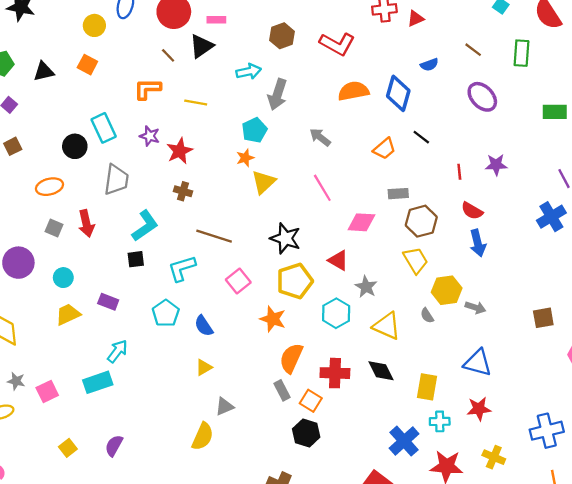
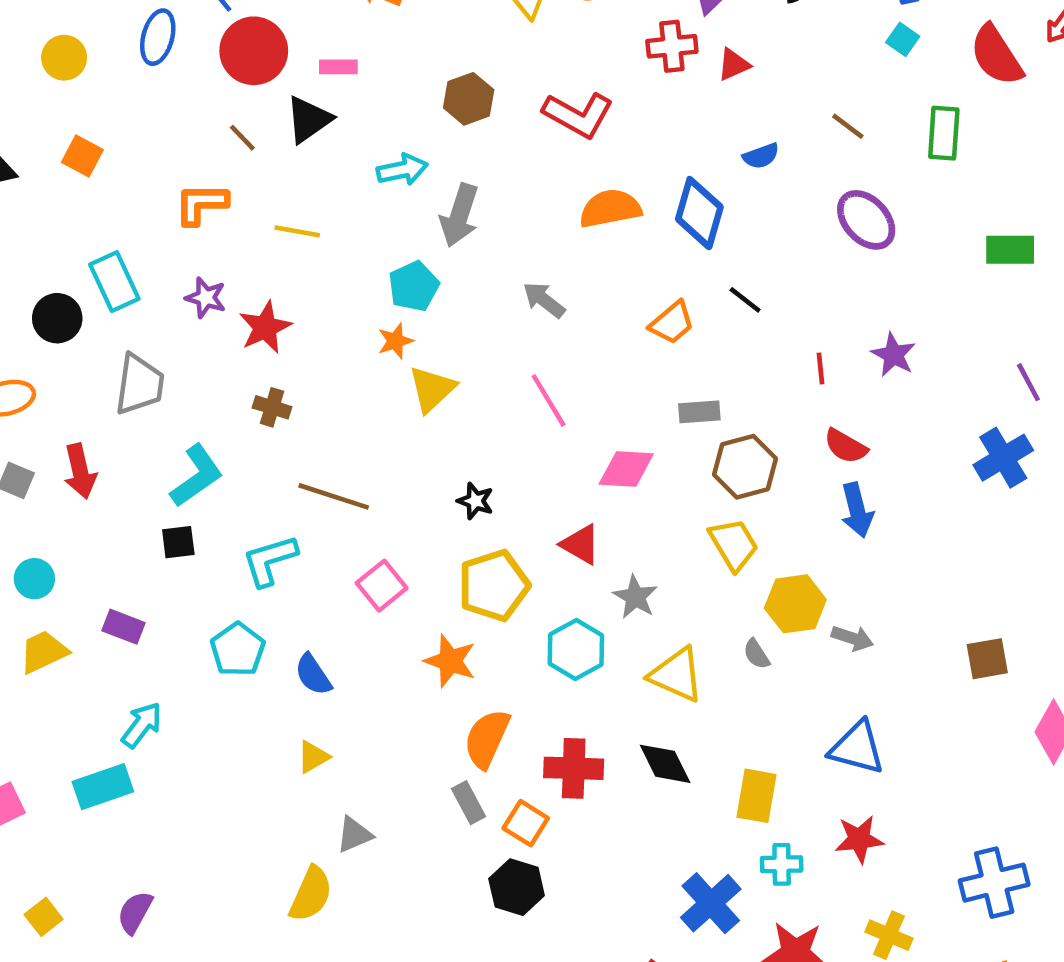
yellow circle: (94, 25) -> (64, 58), moved
purple star: (496, 165) -> (894, 355), turned 30
black star: (285, 238) -> (475, 501), size x0.6

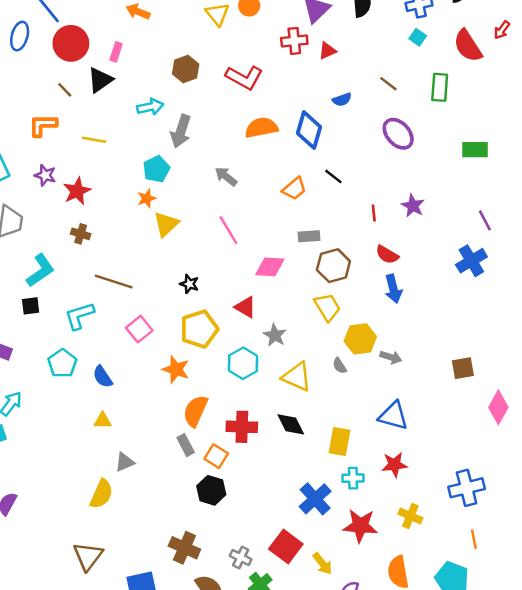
pink rectangle: (338, 67) -> (116, 52), turned -72
yellow triangle: (313, 757) -> (103, 421), turned 30

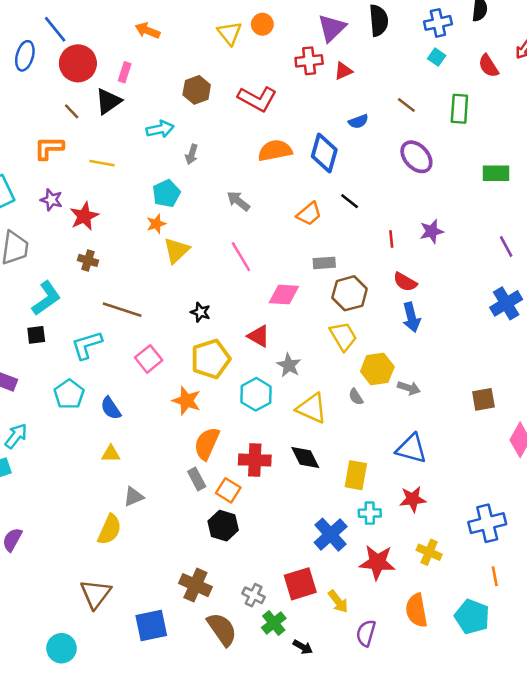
red semicircle: (468, 46) -> (488, 66), size x0.7
gray arrow: (181, 131) -> (192, 154), size x0.6
purple star: (413, 206) -> (432, 231), turned 30
blue cross: (471, 261) -> (506, 303), moved
red square: (286, 546) -> (300, 584), turned 36

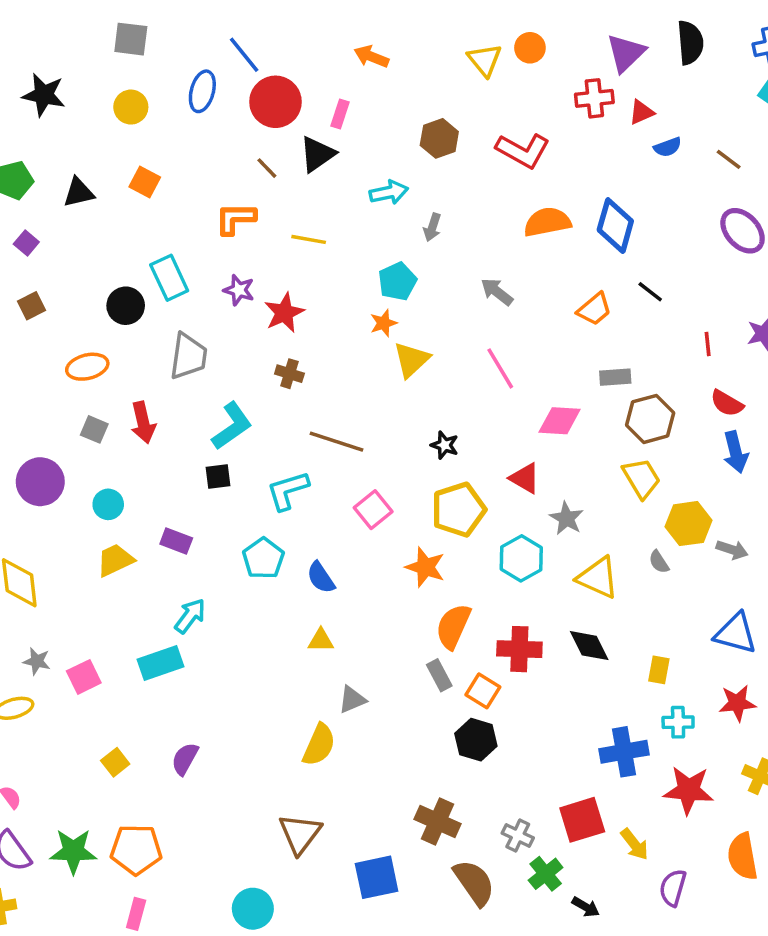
blue semicircle: (358, 121) -> (668, 147), moved
yellow rectangle: (356, 475) -> (659, 670), size x0.7
blue cross: (331, 535) -> (624, 752), turned 32

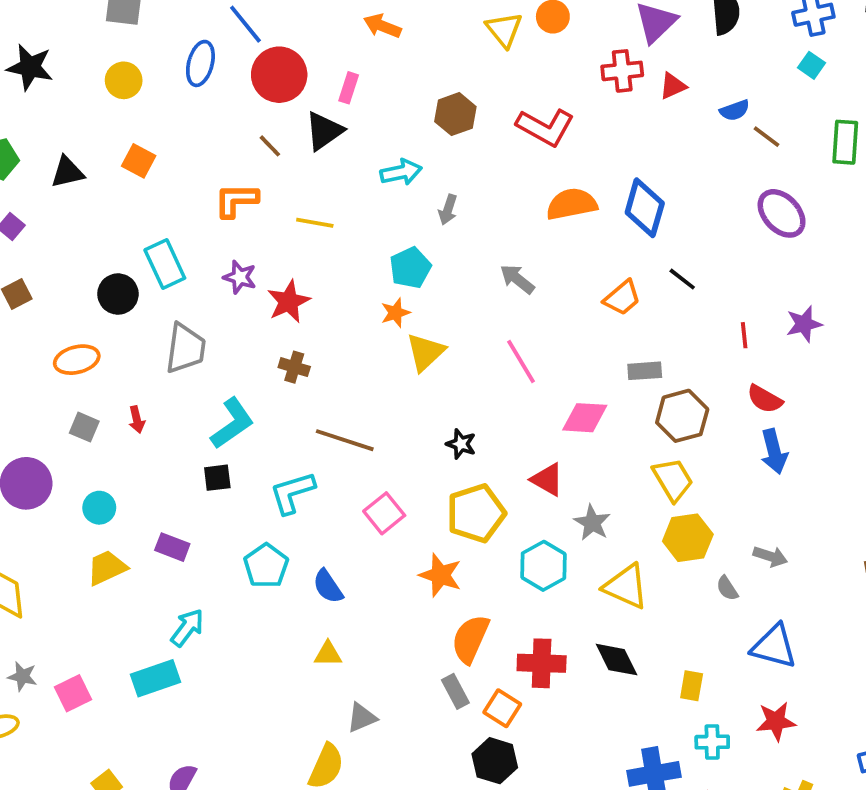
blue semicircle: (668, 147) -> (735, 110), moved
red arrow: (143, 422) -> (137, 420), size x0.6
yellow hexagon: (689, 524) -> (688, 538), moved
gray semicircle: (659, 562) -> (727, 588), moved

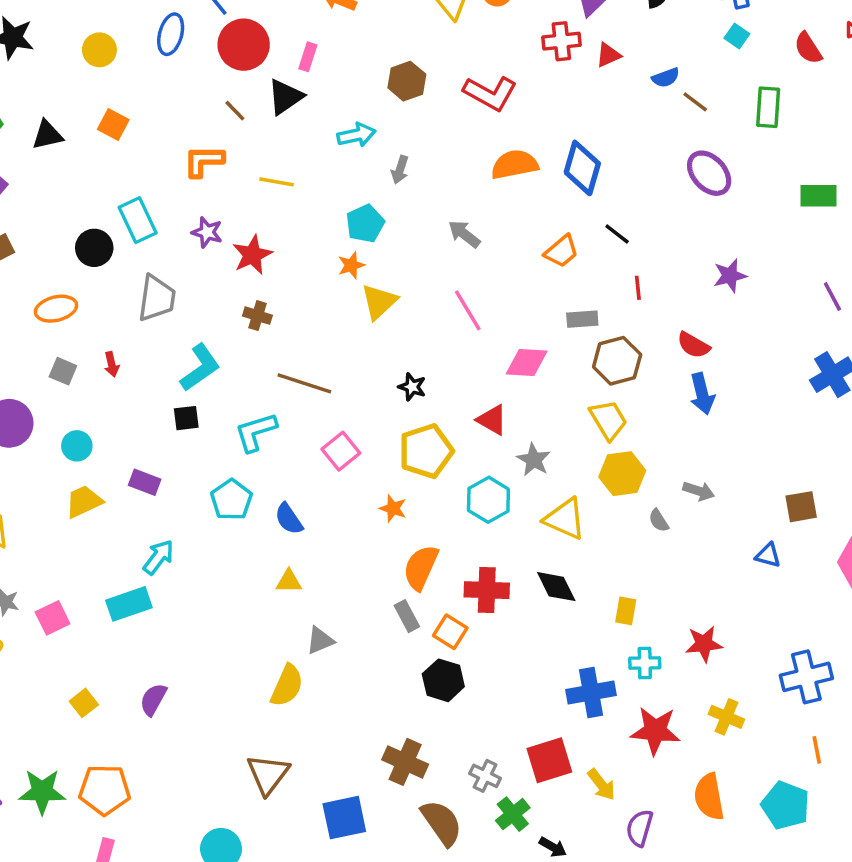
red line: (744, 335) -> (638, 288), moved
orange star: (440, 575) -> (393, 508), size x0.7
blue triangle: (774, 646) -> (768, 555), moved, size x0.6

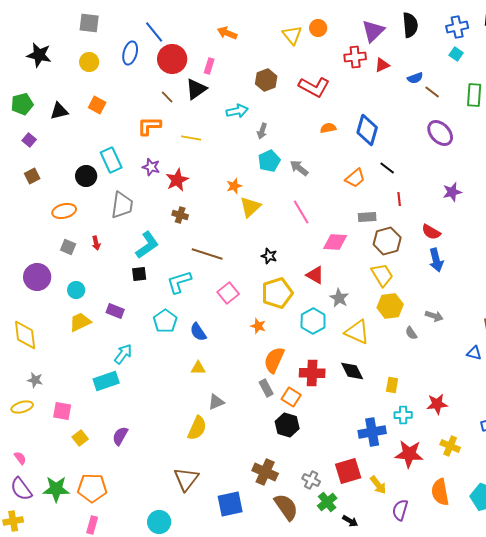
orange semicircle: (515, 164) -> (328, 128), size x0.6
cyan pentagon: (365, 224) -> (269, 161), moved
pink square: (53, 618) -> (62, 411), moved, turned 36

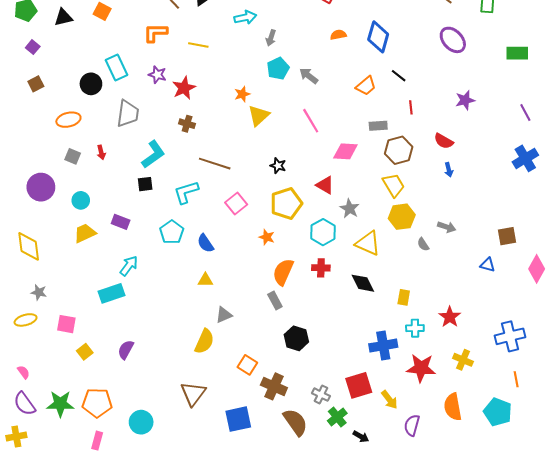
blue arrow: (436, 260) -> (449, 170), size x0.6
red cross: (312, 373) -> (321, 268), moved, size x0.7
orange square: (291, 397) -> (247, 365), moved
red star: (437, 404) -> (450, 317), turned -30
cyan circle: (159, 522) -> (141, 422), moved

